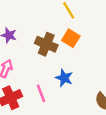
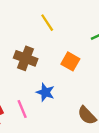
orange square: (71, 38) -> (70, 61), moved

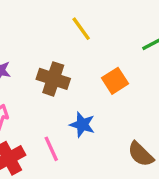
orange square: (70, 61) -> (115, 81), turned 30

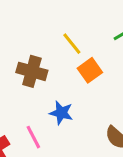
yellow line: (81, 29) -> (72, 44), moved

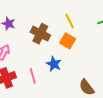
orange square: (90, 70) -> (68, 41), moved, turned -35

